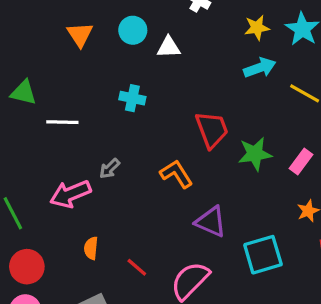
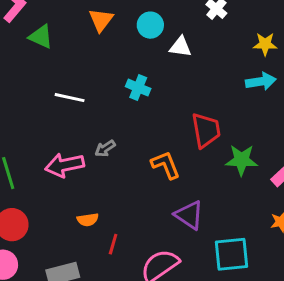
green triangle: (23, 93) -> (41, 37), moved
orange semicircle: (91, 248) -> (88, 220), moved, turned -115
red line: (137, 267) -> (113, 244), turned 55

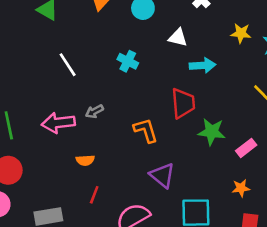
white triangle: (180, 47) -> (178, 38), moved
cyan arrow: (261, 81) -> (203, 65), moved
white line: (70, 98) -> (68, 65), turned 40
orange semicircle: (88, 220) -> (85, 160), moved

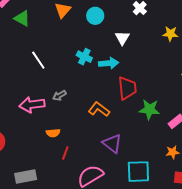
white triangle: (178, 38) -> (122, 38), turned 49
cyan arrow: (203, 65) -> (109, 63), moved
orange L-shape: (146, 130) -> (99, 109), turned -35
red line: (94, 195) -> (65, 153), moved

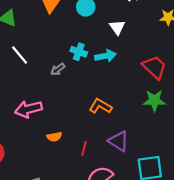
white line: (38, 60) -> (20, 55), moved
red trapezoid: (127, 88) -> (154, 67), moved, turned -35
gray arrow: (59, 96) -> (58, 69), moved
red line: (65, 153) -> (84, 149), moved

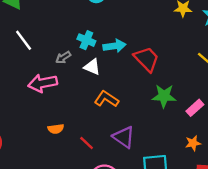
white triangle: (117, 27) -> (92, 67), moved, turned -35
red trapezoid: (154, 67) -> (147, 59), moved
pink arrow: (28, 109) -> (43, 83), moved
red line: (84, 149) -> (87, 143), turned -64

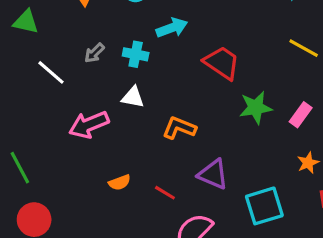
cyan arrow: (115, 46) -> (172, 28), moved
gray arrow: (63, 57) -> (94, 53), moved
white triangle: (92, 67) -> (133, 97), moved

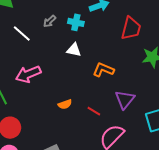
red trapezoid: (222, 63) -> (131, 28), turned 70
pink arrow: (89, 125) -> (28, 74), moved
purple triangle: (213, 174) -> (125, 100), turned 45

